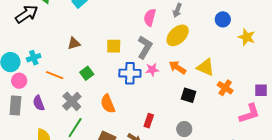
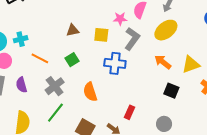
brown triangle: (74, 43) -> (73, 30), moved
yellow triangle: (205, 67) -> (191, 64), turned -48
pink star: (152, 70) -> (120, 19), moved

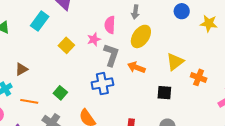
brown triangle: (73, 30) -> (21, 69), moved
yellow square: (101, 35) -> (66, 45), moved, turned -35
orange arrow: (163, 62) -> (136, 67), moved

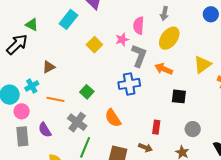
black square: (164, 93) -> (179, 96), moved

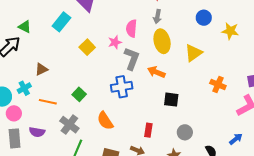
yellow ellipse: (169, 38) -> (162, 41), turned -50
yellow triangle: (202, 65) -> (193, 53), moved
purple semicircle: (45, 130) -> (37, 132), turned -49

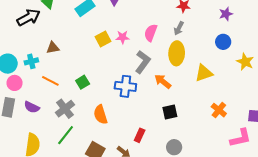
pink star: (115, 42) -> (123, 37), moved
black square: (171, 100) -> (170, 112), turned -35

